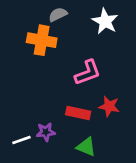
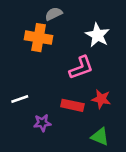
white star: (105, 21) -> (97, 35), moved
white line: (21, 140) -> (20, 99), moved
green triangle: (86, 147) -> (100, 137), moved

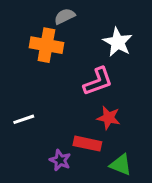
red star: (101, 99) -> (109, 118), moved
red rectangle: (72, 105) -> (87, 144), moved
purple star: (42, 123) -> (60, 160), moved, turned 30

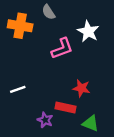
gray semicircle: (65, 16) -> (48, 12), turned -98
orange cross: (46, 45) -> (20, 26), moved
pink L-shape: (98, 81) -> (62, 48), moved

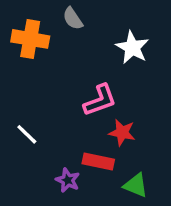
pink L-shape: (62, 48) -> (100, 100), moved
white line: (18, 89) -> (27, 134), turned 63

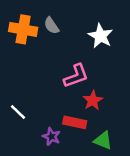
gray semicircle: (73, 19) -> (51, 26), moved
red star: (122, 133) -> (93, 100), turned 30
white line: (27, 134) -> (18, 112), moved

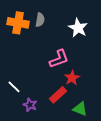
gray semicircle: (51, 26) -> (40, 20), turned -136
red rectangle: (75, 122) -> (58, 95), turned -54
purple star: (51, 137) -> (30, 105), moved

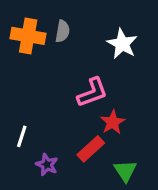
white line: (14, 87) -> (22, 136), turned 64
green triangle: (80, 109) -> (125, 171), turned 35

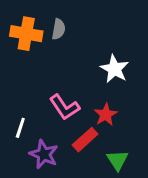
white star: (122, 44) -> (114, 69), moved
pink L-shape: (92, 92) -> (64, 107), moved, turned 76
purple star: (47, 165) -> (44, 154), size x1.4

